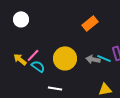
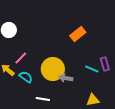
pink line: (33, 55) -> (21, 58), moved
gray arrow: (93, 59) -> (66, 78), moved

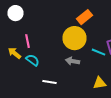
pink line: (21, 58) -> (28, 41), turned -56
yellow circle: (53, 69) -> (74, 38), moved

